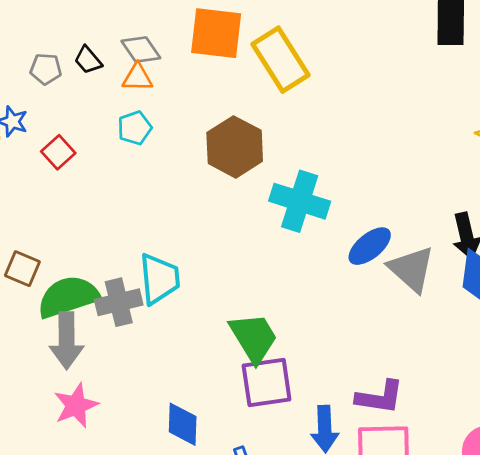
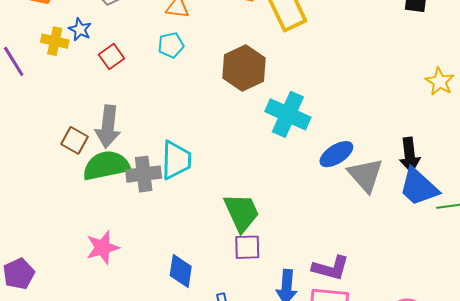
gray arrow: (66, 341) -> (108, 127), moved
purple square: (267, 383) -> (247, 247), size x0.7

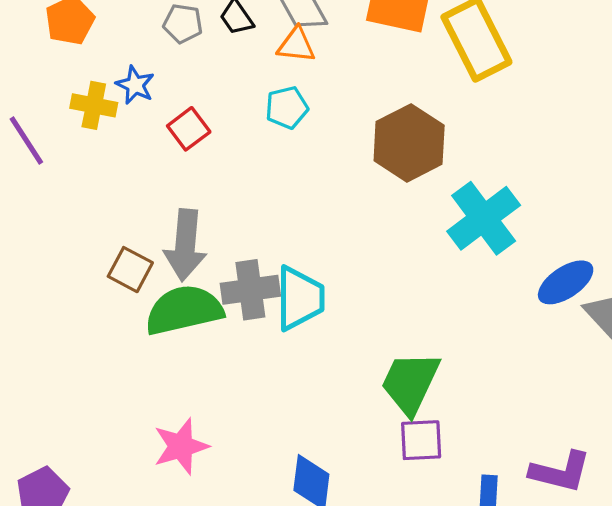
cyan cross: (288, 114) -> (484, 218), turned 30
gray cross: (144, 174) -> (250, 290), moved
green trapezoid: (241, 212) -> (410, 383), turned -129

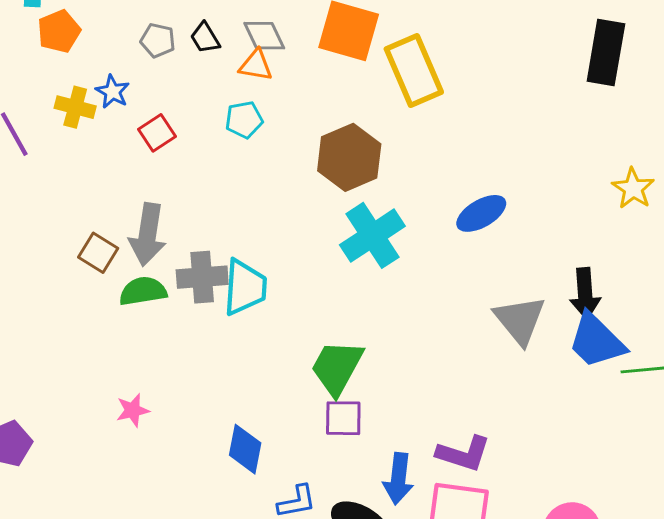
cyan cross: (484, 218) -> (372, 235), moved
blue ellipse: (566, 282) -> (481, 213), moved
green semicircle: (184, 310) -> (143, 291), size x0.7
pink star: (181, 446) -> (133, 410), size x0.7

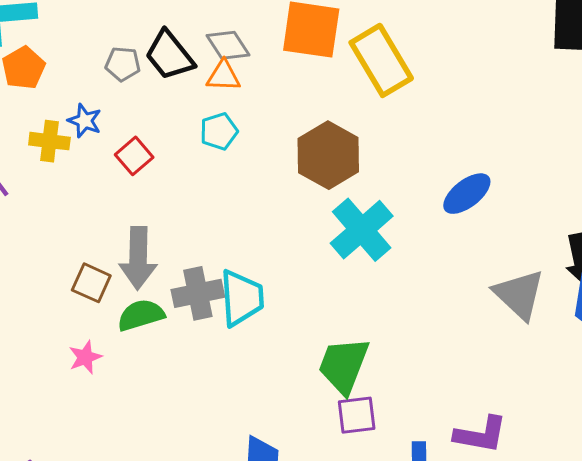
black trapezoid: (205, 38) -> (170, 55), size x1.6
pink star: (133, 410) -> (85, 357), moved

